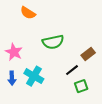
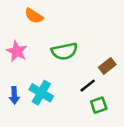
pink star: (14, 52) -> (17, 51), moved

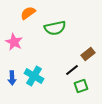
orange semicircle: (34, 16) -> (28, 13), turned 112
green semicircle: (64, 51) -> (55, 28), moved

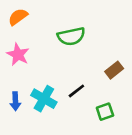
orange semicircle: (28, 13) -> (18, 17), moved
black line: (72, 70) -> (76, 91), moved

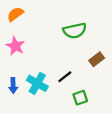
green semicircle: (71, 36) -> (75, 31), moved
green square: (105, 112) -> (80, 98), moved

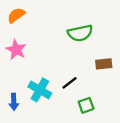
brown rectangle: (97, 59) -> (104, 64), turned 32
blue arrow: (13, 86) -> (14, 102), moved

